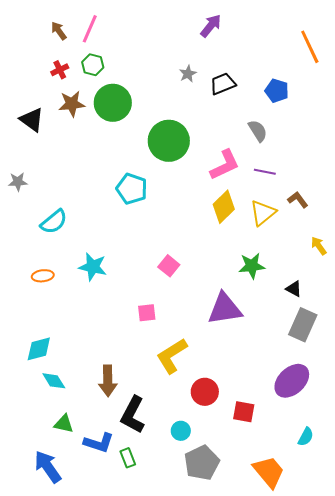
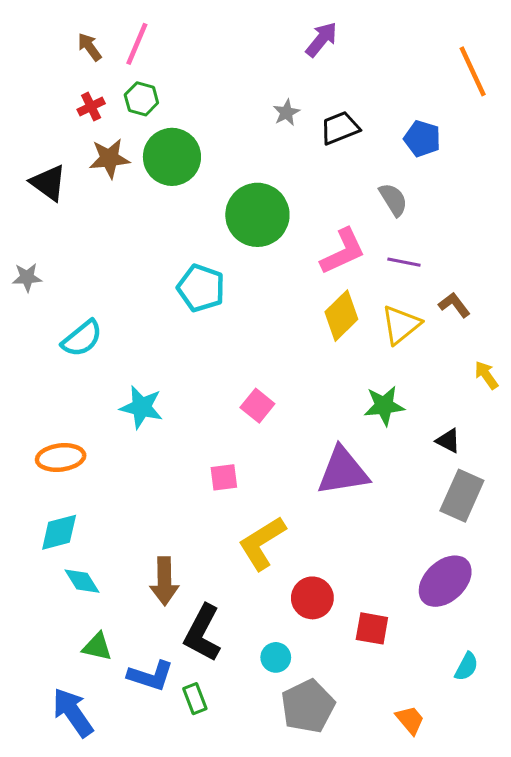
orange ellipse: (43, 276) -> (61, 458), moved, size x1.4
orange trapezoid: (269, 472) -> (410, 720), size x0.6

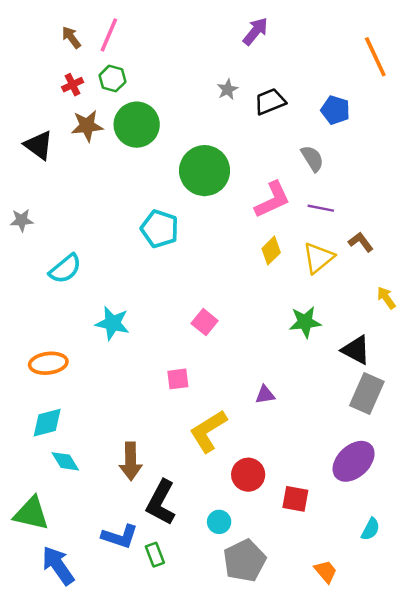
yellow diamond: (341, 316) -> (271, 251), size x0.7
black triangle: (448, 441) -> (356, 350), size x1.5
purple triangle: (343, 471) -> (265, 395), moved, size x0.5
green triangle: (97, 647) -> (31, 513), moved, size x1.5

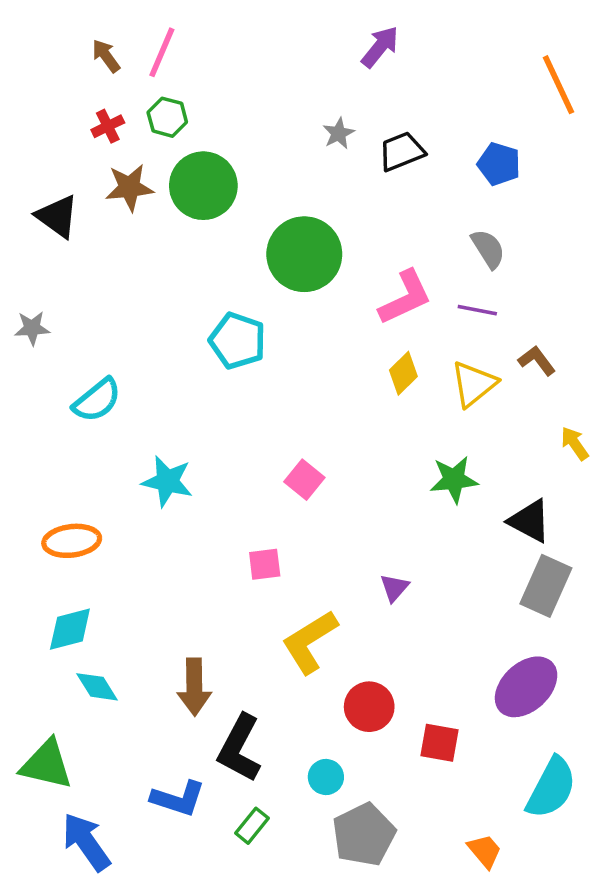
gray semicircle: (312, 158) -> (488, 249), moved
purple triangle: (265, 395) -> (394, 588), turned -40
cyan semicircle: (370, 529) -> (551, 788), size x1.8
green rectangle: (155, 555) -> (252, 826), moved, turned 60

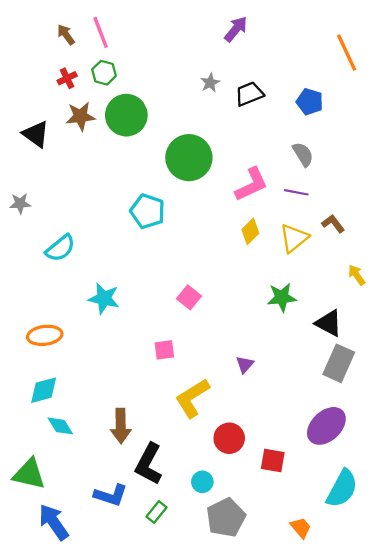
pink line: (162, 52) -> (101, 32), turned -44

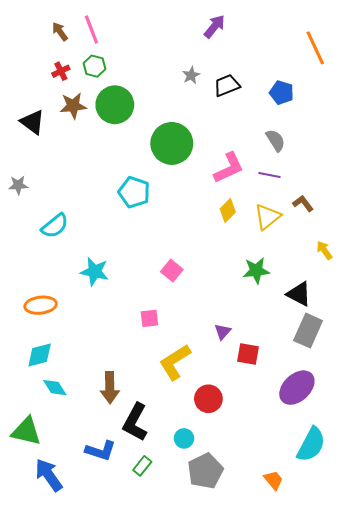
red square: (273, 461) -> (248, 354), moved

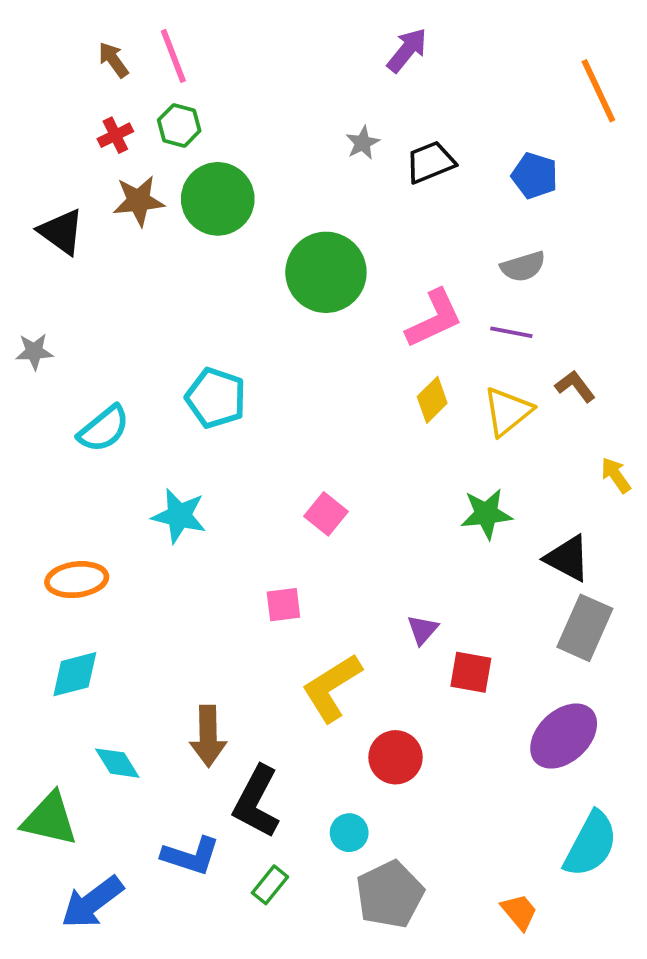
gray semicircle: (276, 140) -> (523, 267), turned 105
cyan pentagon: (134, 192) -> (216, 398), moved
cyan diamond: (55, 388) -> (117, 763), moved
blue arrow: (49, 475) -> (92, 902), turned -92

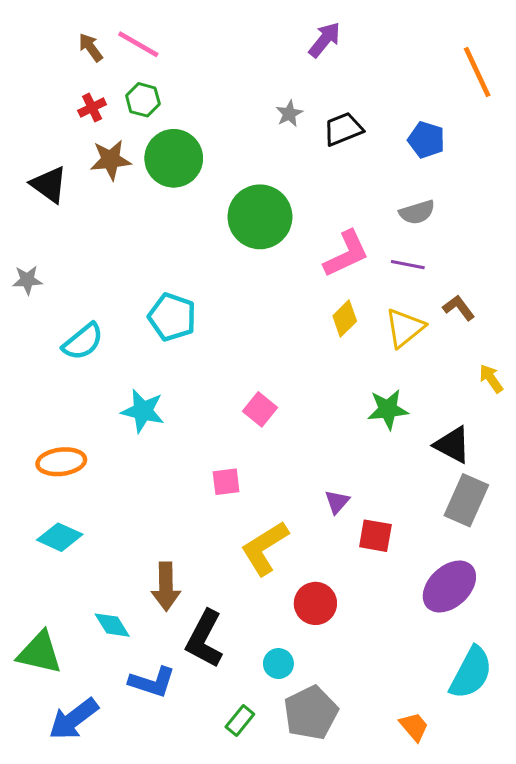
pink line: (173, 56) -> (138, 44), turned -39
cyan diamond: (75, 674) -> (60, 537), turned 39
cyan diamond: (117, 763) -> (112, 625), moved
green rectangle: (270, 885) -> (240, 721), moved

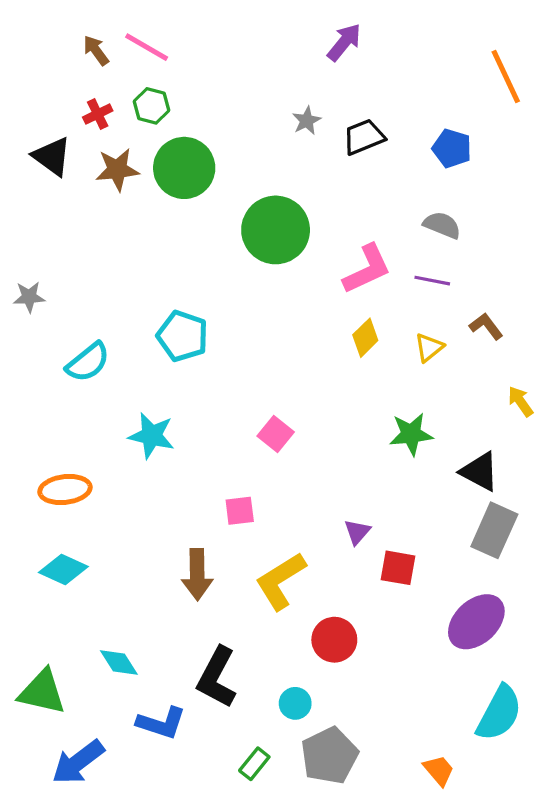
black triangle: (49, 184) -> (52, 156), moved
gray semicircle: (417, 212) -> (442, 225), turned -141
yellow triangle: (405, 328) -> (429, 347), size x0.7
brown arrow: (166, 587) -> (197, 574), moved

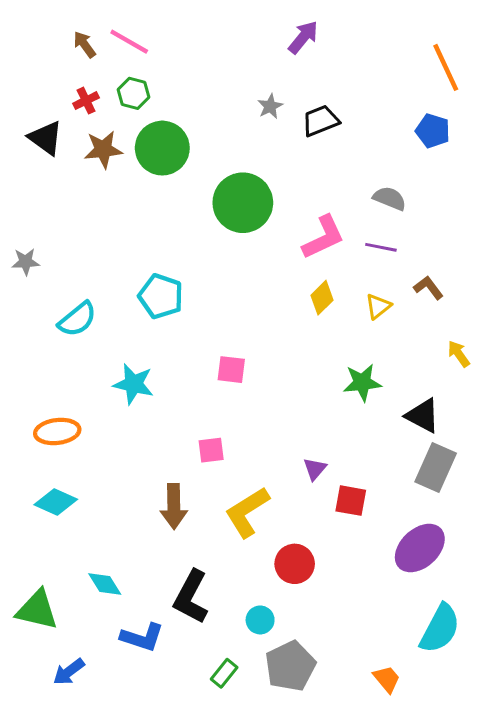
blue pentagon: (452, 148) -> (433, 131), moved
pink square: (276, 434) -> (231, 370), moved, turned -32
blue arrow: (78, 762) -> (69, 672), size x0.7

